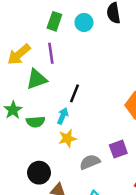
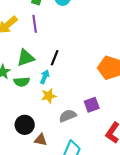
green triangle: (37, 79) -> (26, 58), moved

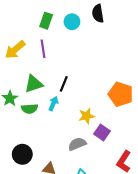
yellow star: (49, 96) -> (86, 116), moved
purple square: (92, 105) -> (102, 133), turned -35
black circle: (25, 125) -> (22, 154), moved

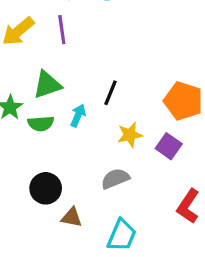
black line: (64, 84) -> (110, 93), moved
purple square: (102, 133) -> (169, 146), moved
black circle: (22, 154) -> (46, 188), moved

